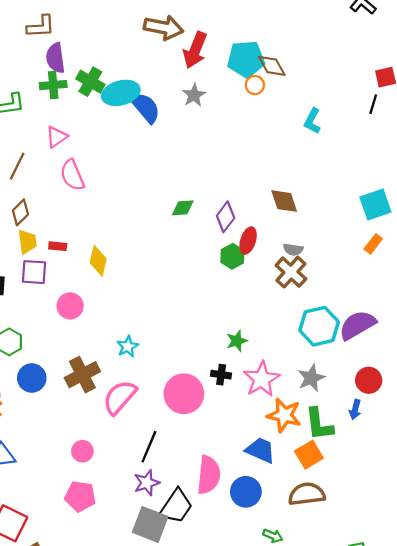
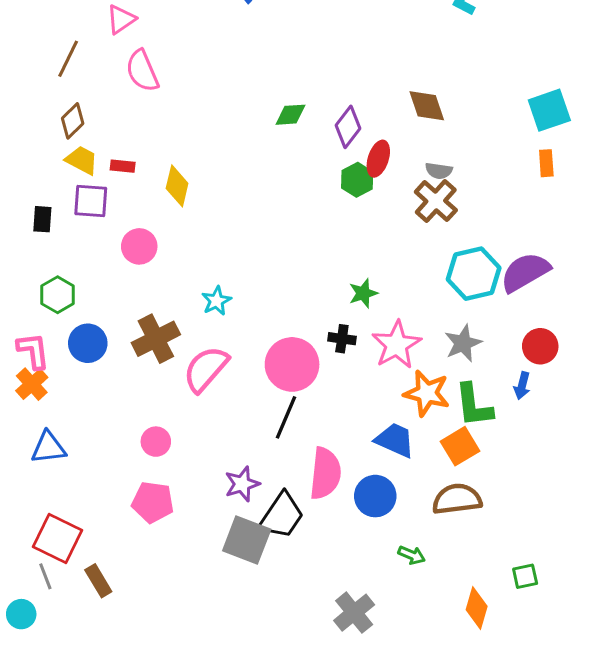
yellow trapezoid: (27, 242) -> (82, 160), turned -55
orange rectangle: (373, 244) -> (546, 163), turned -42
black line: (149, 447) -> (286, 417), moved

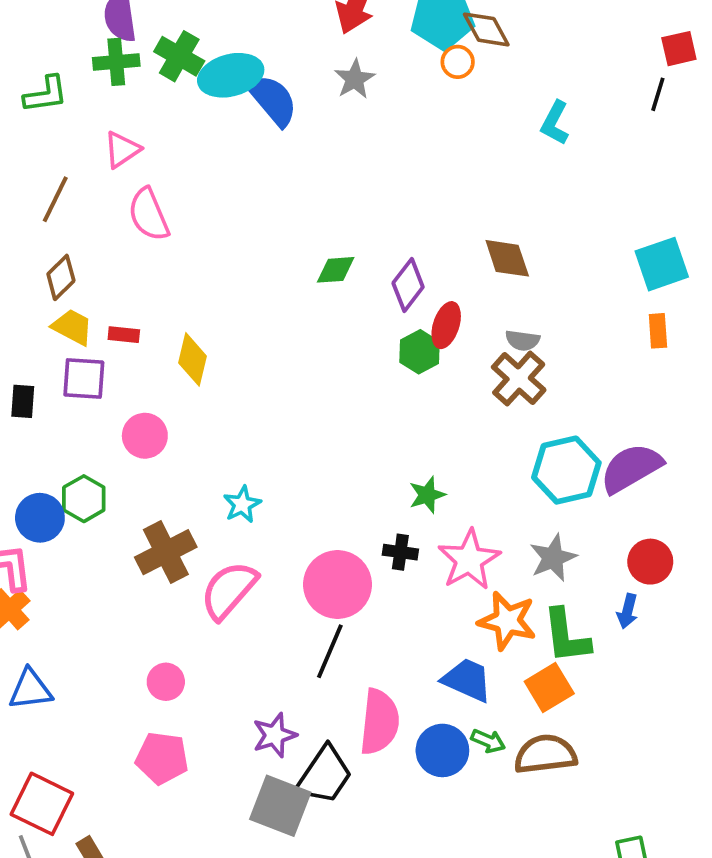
green hexagon: (58, 295) -> (84, 499), moved
blue circle: (88, 343) -> (40, 518), moved
green arrow: (412, 555) -> (488, 741), moved

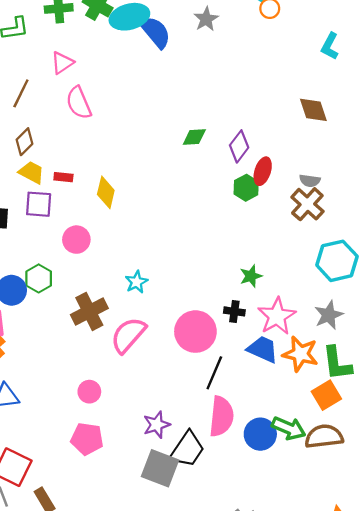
brown diamond: (507, 258) -> (313, 110), moved
black line: (330, 651) -> (214, 373), moved
blue trapezoid: (467, 680) -> (263, 349), moved
green arrow: (488, 741) -> (289, 428), size x1.6

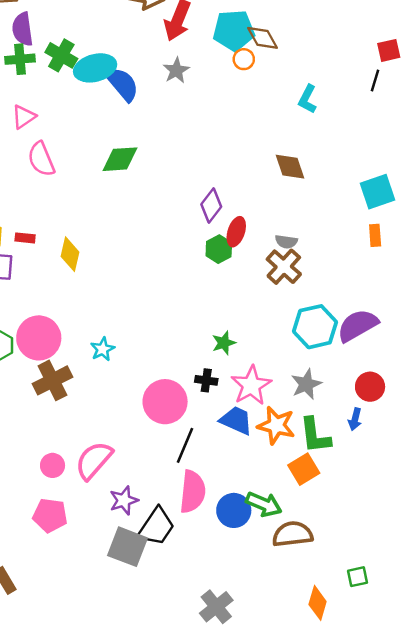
green diamond: (194, 137) -> (120, 159), moved, size x1.4
pink circle: (76, 240) -> (39, 338), moved, size x1.5
pink semicircle: (128, 335) -> (94, 460), moved
brown semicircle: (324, 436) -> (293, 534), moved

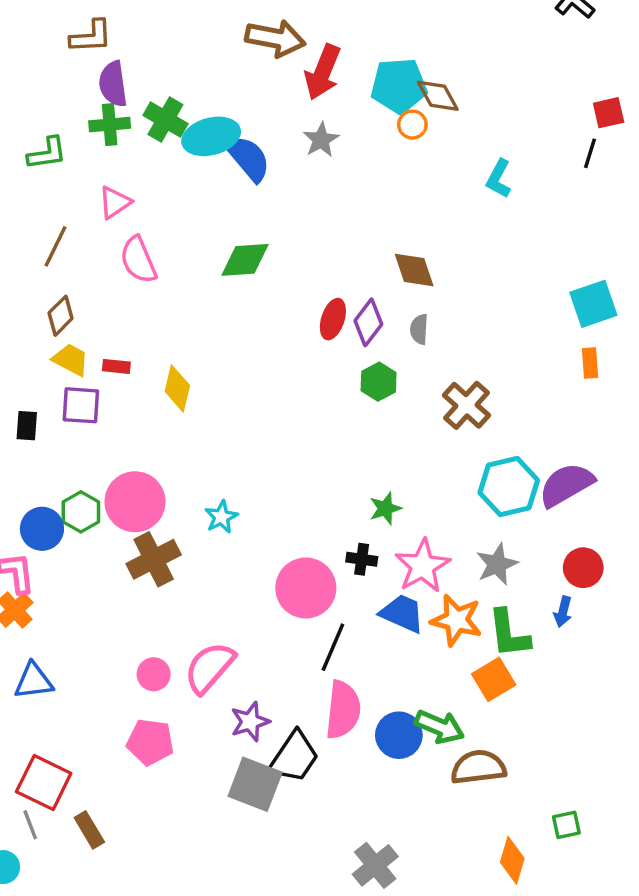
brown diamond: (290, 167) -> (414, 270), moved
red ellipse: (236, 232) -> (333, 319), moved
gray semicircle: (286, 242) -> (419, 329), moved, turned 85

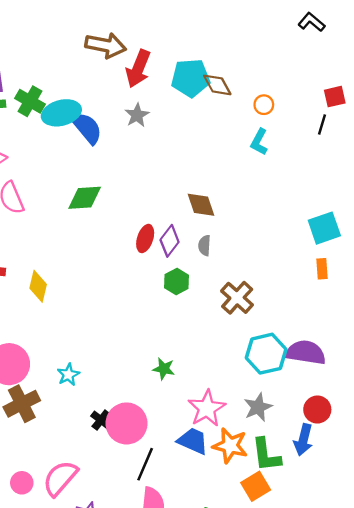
orange circle: (412, 125) -> (264, 105), moved
purple semicircle: (566, 485) -> (306, 353), turned 39
green star: (385, 509) -> (164, 369), moved, turned 30
black cross: (362, 559) -> (101, 420), moved, turned 30
blue arrow: (563, 612) -> (303, 440), size x1.5

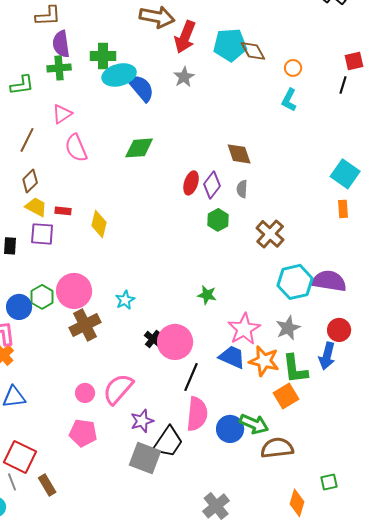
green cross: (30, 101) -> (103, 56), moved, turned -30
cyan square: (324, 228) -> (345, 174), turned -36

